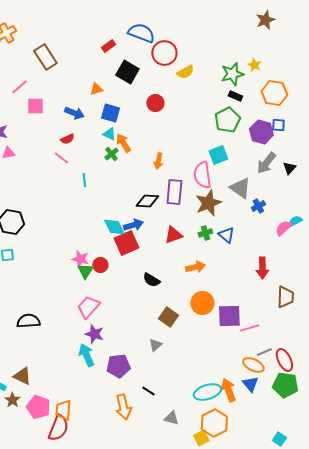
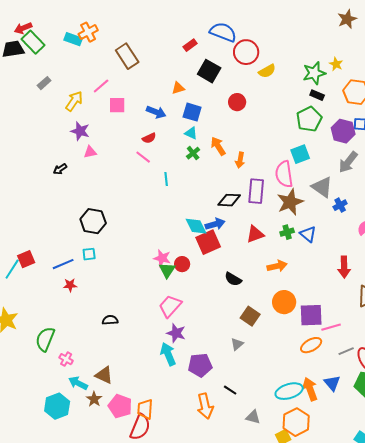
orange arrow: (123, 143) -> (218, 146), moved
black semicircle: (28, 321) -> (110, 320), size x0.7
orange ellipse: (253, 365) -> (311, 345), moved, turned -55

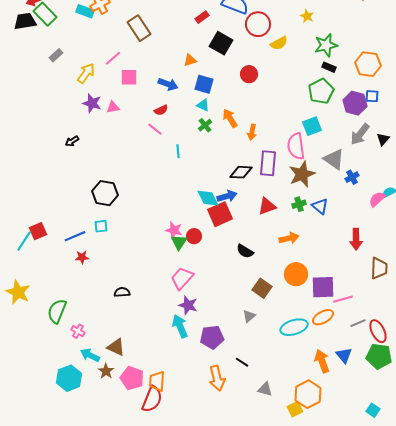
yellow star: (336, 64) -> (307, 16), moved
pink triangle: (90, 152) -> (113, 107), moved
cyan ellipse: (289, 391) -> (294, 327), moved

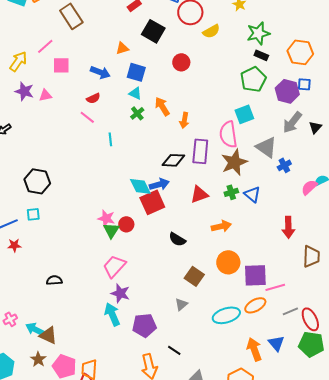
pink cross: (78, 331) -> (10, 319), turned 32
cyan arrow: (90, 355) -> (35, 329), moved

